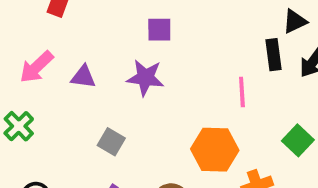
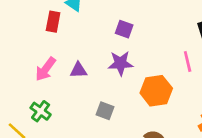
purple square: (159, 30) -> (124, 29), turned 30
orange hexagon: (215, 150) -> (156, 91), moved

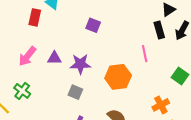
purple star: (120, 63) -> (80, 64), moved

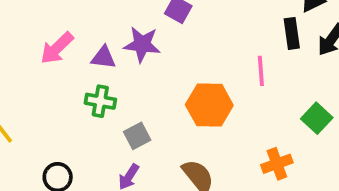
purple star: (80, 64) -> (142, 44), moved
green cross: (22, 91) -> (100, 101), moved, turned -35
gray square: (75, 92) -> (137, 136), moved, turned 32

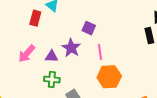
purple star: (142, 44) -> (71, 48), turned 30
pink line: (261, 71) -> (100, 52), moved

